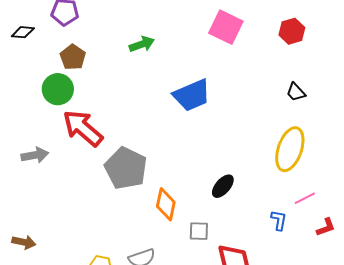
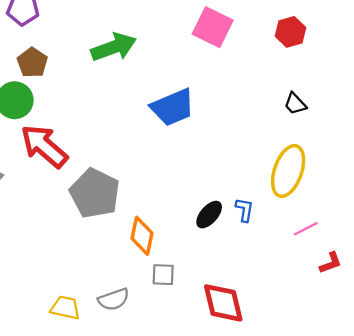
green arrow: (142, 44) -> (114, 47), size x1.5
blue L-shape: (279, 220) -> (244, 210), moved
gray square: (199, 231) -> (163, 275), moved

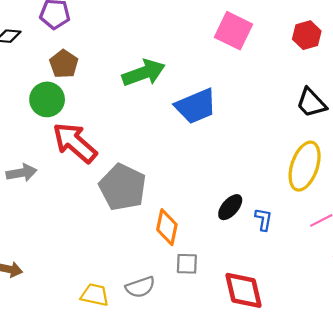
green arrow: (114, 47) -> (144, 73), moved
black trapezoid: (295, 104) -> (311, 103), size x1.4
blue L-shape: (244, 210) -> (264, 219), moved

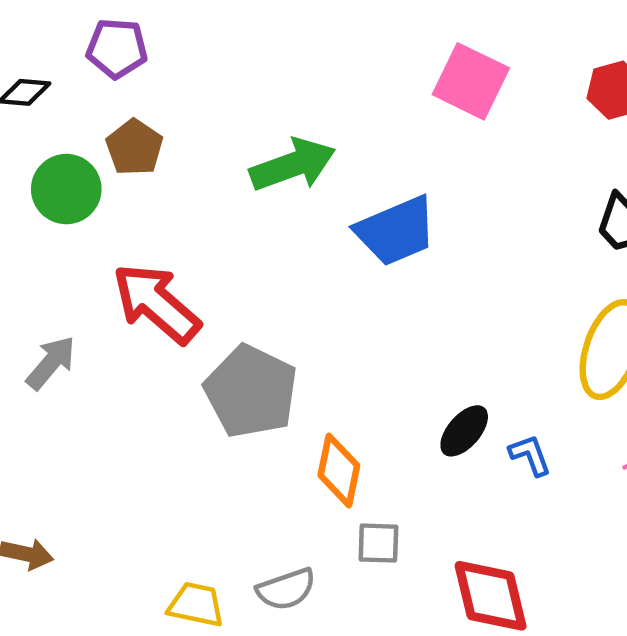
green circle: (47, 99) -> (66, 189), moved
gray arrow: (22, 173) -> (51, 363), turned -40
blue L-shape: (264, 219) -> (530, 455), turned -30

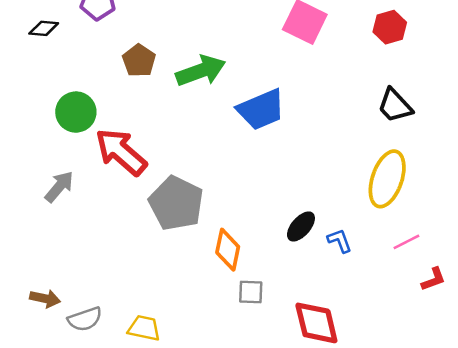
brown pentagon: (134, 147) -> (139, 61), moved
green circle: (66, 189) -> (76, 112), moved
gray semicircle: (286, 589) -> (85, 319), moved

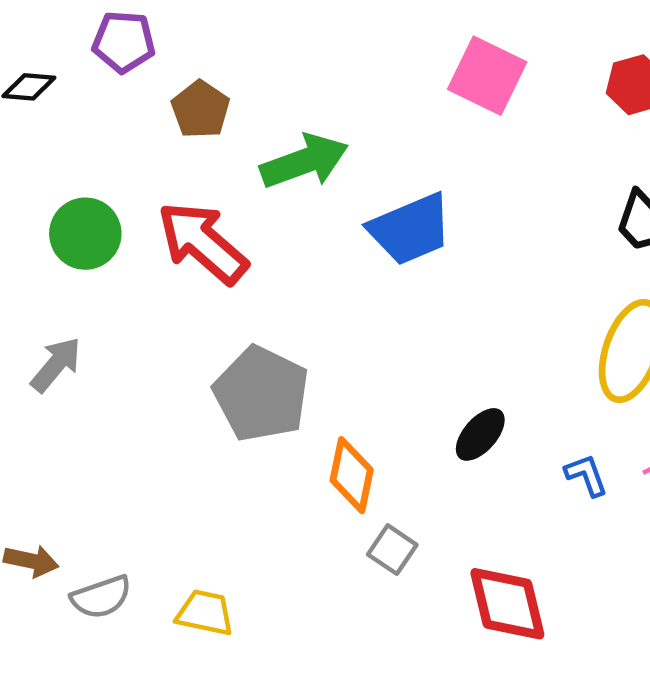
brown pentagon: (139, 61) -> (200, 109), moved
red arrow: (121, 152) -> (203, 243), moved
blue L-shape: (340, 241) -> (586, 475), moved
gray square: (251, 292) -> (392, 550), turned 32

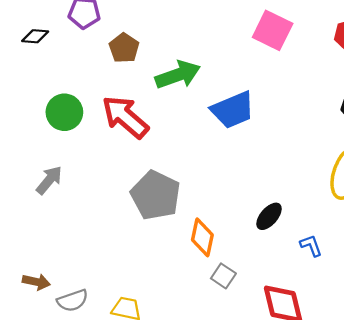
blue L-shape: (586, 475) -> (311, 246), moved

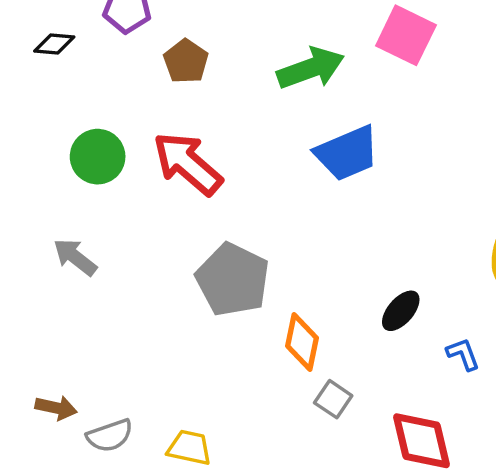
green arrow: (178, 75) -> (311, 68), moved
gray arrow: (49, 180) -> (75, 257), turned -92

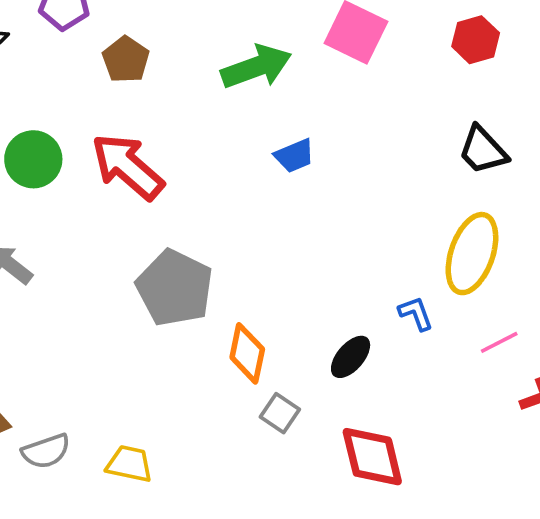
blue trapezoid: (347, 153) -> (294, 156), size x0.6
black ellipse: (401, 311) -> (351, 357), moved
blue L-shape: (463, 354) -> (416, 313), moved

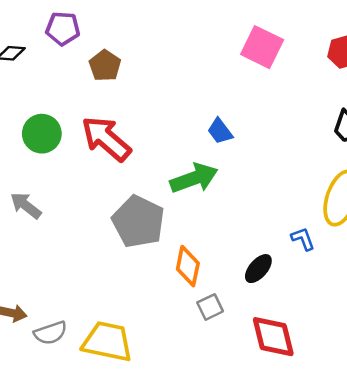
green arrow: (256, 67) -> (194, 178), moved
blue trapezoid: (294, 156) -> (220, 131), turned 76
gray square: (280, 413) -> (210, 307), turned 30
yellow trapezoid: (129, 464) -> (107, 342), size x1.6

